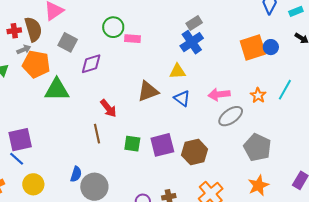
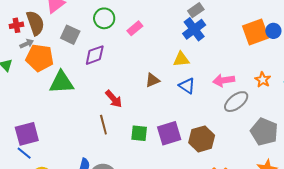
green circle: (113, 27) -> (104, 18), moved
pink rectangle: (133, 39) -> (135, 28), turned -42
brown triangle: (148, 91) -> (152, 80), size x0.7

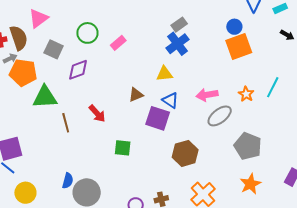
blue circle: (273, 31) -> (234, 27), moved
brown line: (103, 125) -> (66, 123), moved
purple square: (169, 133) -> (158, 118), moved, turned 35

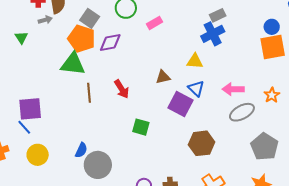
orange pentagon: (23, 73) -> (82, 39), moved

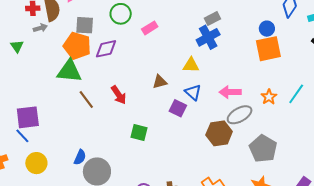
gray square: (90, 18) -> (85, 25), turned -30
brown line: (89, 93) -> (86, 100), turned -30
purple square: (180, 104) -> (178, 108), size x0.7
brown hexagon: (202, 143) -> (219, 133), moved

